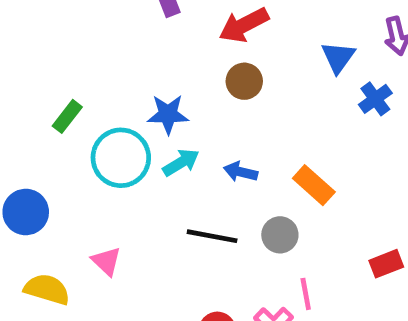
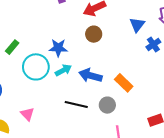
blue arrow: (241, 172) -> (90, 75), size x1.5

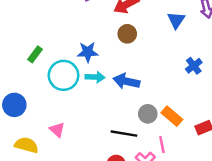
blue cross: (153, 44) -> (194, 66), moved
cyan arrow: (63, 70) -> (95, 77), turned 35
orange rectangle: (124, 83) -> (172, 116), moved
black line: (76, 104) -> (124, 134), moved

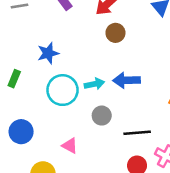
blue star: (88, 52) -> (48, 53), moved
green rectangle: (35, 54) -> (14, 79), moved
gray circle: (148, 114) -> (102, 116), moved

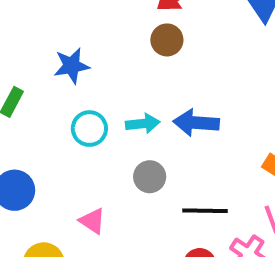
brown circle: (115, 33) -> (167, 40), moved
cyan circle: (63, 90) -> (89, 129), size x0.7

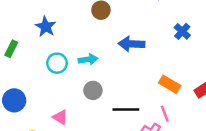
blue star: (72, 66) -> (46, 27), turned -30
blue arrow: (196, 123) -> (131, 44), moved

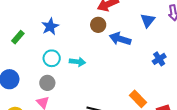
blue arrow: (131, 44) -> (120, 39), moved
gray circle: (93, 90) -> (47, 83), moved

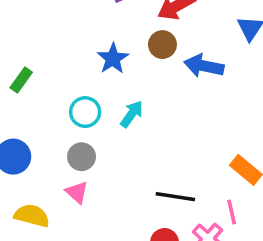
blue star: (50, 27) -> (113, 59), moved
cyan arrow: (77, 62) -> (132, 114), turned -56

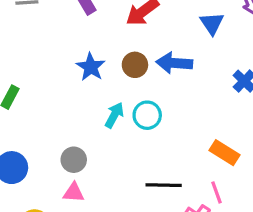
brown circle: (162, 45) -> (135, 65), moved
cyan circle: (85, 112) -> (147, 115), moved
pink triangle: (77, 192) -> (74, 193), turned -30

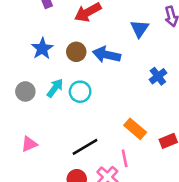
gray circle: (74, 160) -> (25, 91), moved
black line: (164, 185) -> (85, 147), turned -40
pink triangle: (74, 193) -> (29, 144), moved, turned -36

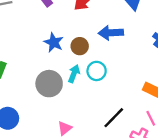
brown circle: (76, 52) -> (80, 46), moved
gray circle: (25, 91) -> (49, 84), size x1.5

